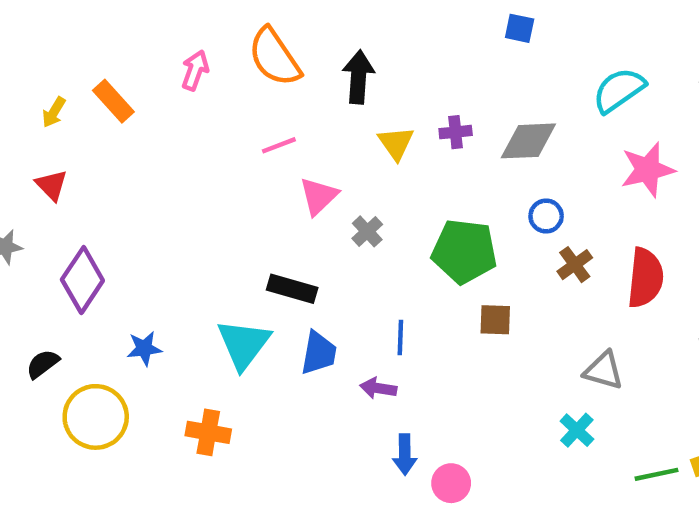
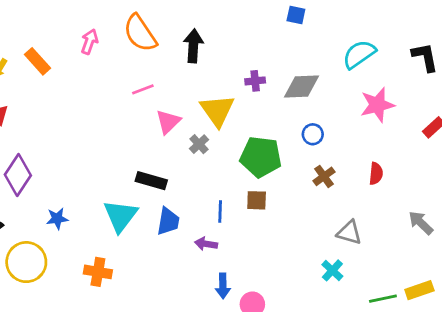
yellow triangle: (396, 143) -> (217, 110), moved, size x1.5
brown cross: (575, 265) -> (324, 176), moved
red semicircle: (645, 278) -> (376, 174), size x0.6
brown square: (495, 320) -> (257, 200), moved

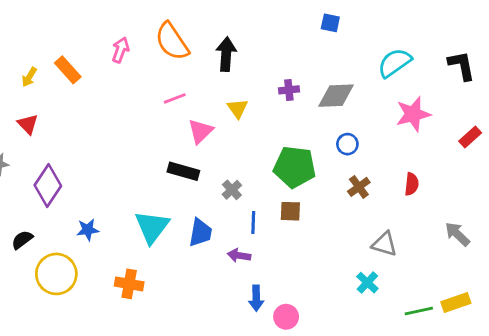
yellow triangle: (217, 110) -> (238, 108), moved, size x0.6
gray cross: (199, 144) -> (232, 190), moved
black rectangle: (151, 181) -> (183, 171), moved

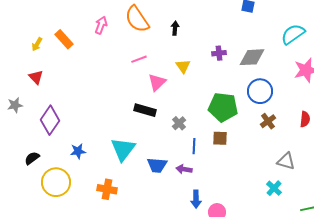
black arrow: (226, 54) -> (175, 28), size x0.6
blue circle: (347, 144) -> (260, 91), size x1.6
blue trapezoid: (200, 233) -> (157, 165), moved, turned 85

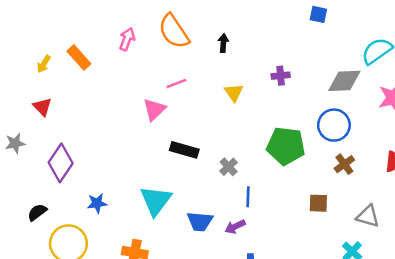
gray diamond: (252, 57) -> (344, 81), moved
pink triangle: (157, 82) -> (154, 109), moved
brown square: (220, 138) -> (318, 203), moved
purple arrow: (184, 169) -> (235, 227), turned -35

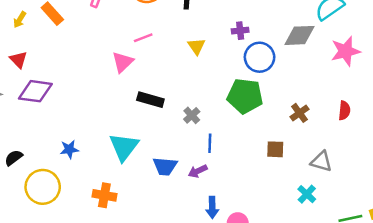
blue circle: (334, 125) -> (260, 57), moved
purple diamond: (61, 163) -> (35, 91), moved, turned 64

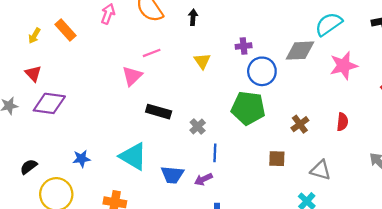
cyan triangle: (124, 147) -> (133, 156), turned -36

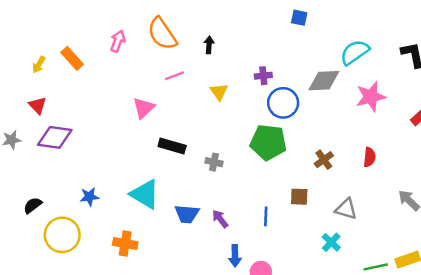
pink line: (152, 53) -> (175, 76), moved
gray cross: (198, 126) -> (214, 162), turned -35
blue line: (215, 153) -> (266, 216), moved
purple arrow: (203, 179) -> (220, 219), turned 78

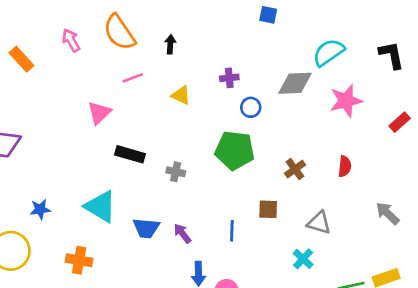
pink arrow: (118, 41) -> (71, 40), turned -50
yellow triangle: (219, 92) -> (181, 95), turned -30
blue circle: (283, 103) -> (251, 107), size x0.6

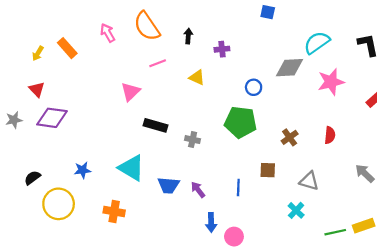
purple cross: (229, 78) -> (222, 49), moved

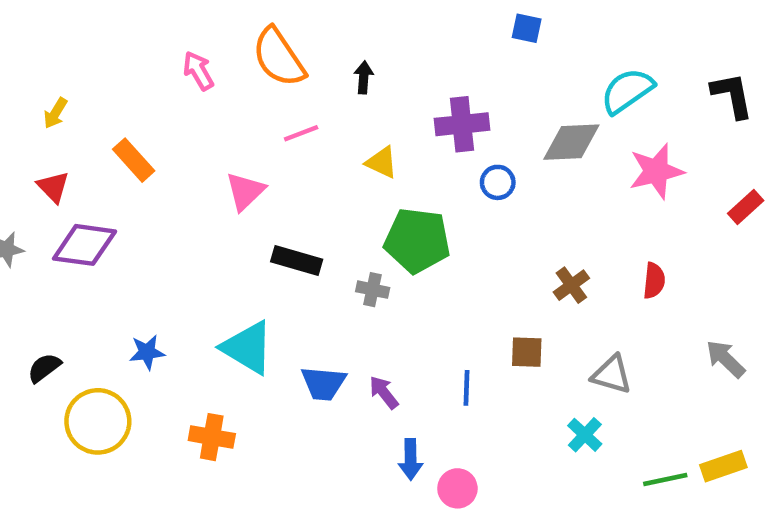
orange rectangle: (67, 48) -> (134, 160), moved
purple cross: (222, 49) -> (462, 124), moved, size x1.6
green pentagon: (241, 122) -> (417, 240), moved

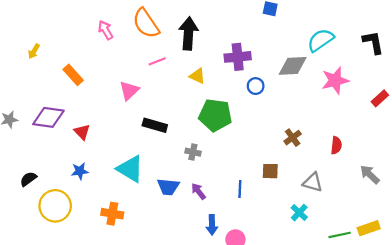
black arrow: (364, 77) -> (188, 33), size x2.0
red triangle: (53, 187) -> (82, 132), moved
red semicircle: (654, 281) -> (336, 145), moved
gray cross: (373, 290) -> (193, 152), moved

